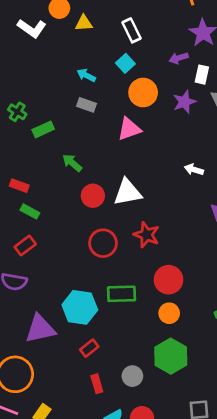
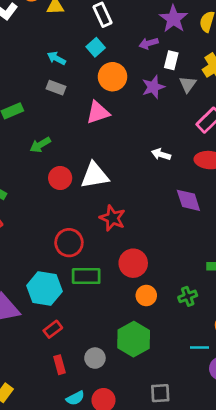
green arrow: (72, 163) -> (40, 145), turned -72
red circle: (103, 243) -> (69, 243), moved
orange circle: (169, 313) -> (146, 295), moved

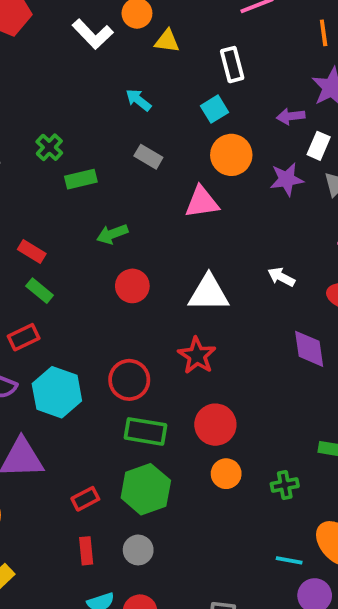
cyan arrow: (56, 58) -> (138, 100), moved
white triangle: (95, 175) -> (209, 293), moved
cyan hexagon: (44, 288) -> (57, 392), moved
green hexagon: (134, 339) -> (146, 489), moved

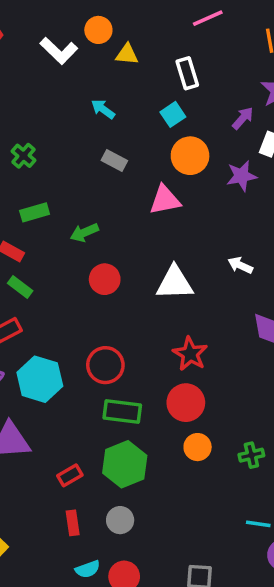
purple arrow: (291, 116) -> (243, 118), turned 140
green rectangle: (81, 179) -> (35, 212), moved
red star: (197, 356) -> (190, 354), moved

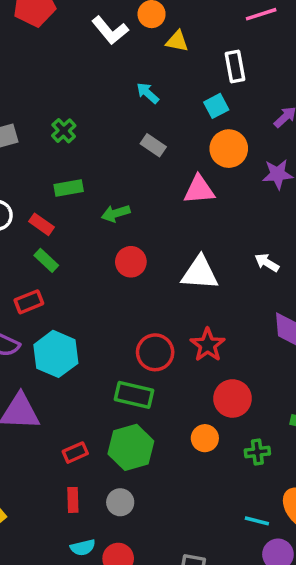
red circle: (105, 365) -> (155, 352), moved
red circle: (186, 403) -> (232, 398), moved

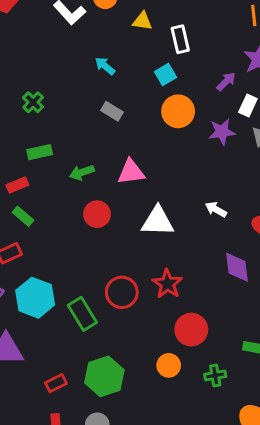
yellow triangle: (177, 41) -> (142, 21), moved
pink triangle: (199, 190) -> (131, 172), moved
red rectangle: (41, 224) -> (17, 185), turned -55
green rectangle: (134, 395) -> (82, 314), moved, turned 48

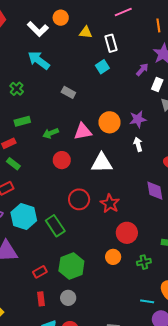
cyan arrow: (105, 66) -> (39, 60), moved, size x1.6
orange circle: (178, 111) -> (110, 122), moved
purple star: (222, 132) -> (138, 119), moved
white arrow: (216, 209) -> (138, 144), moved, turned 48
red circle: (122, 292) -> (79, 199), moved

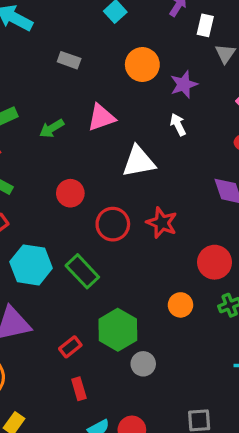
orange circle: (110, 122) -> (142, 65), moved
white arrow: (138, 144) -> (178, 125), moved
red circle: (62, 160) -> (70, 193), moved
red circle: (127, 233) -> (215, 262), moved
gray circle: (68, 298) -> (143, 364), moved

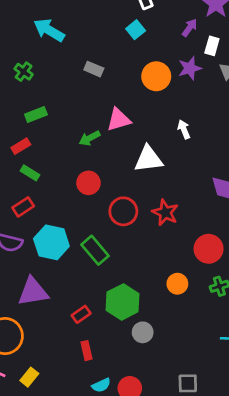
purple star: (184, 84) -> (190, 68), moved
green arrow: (52, 128) -> (90, 138), moved

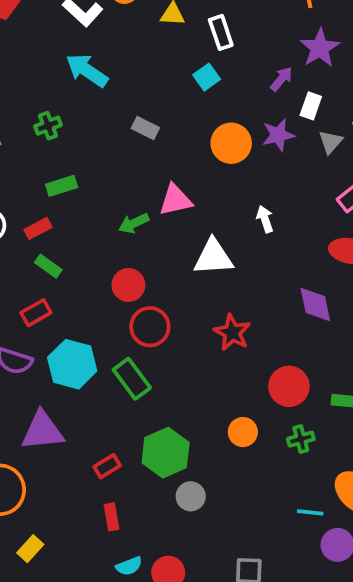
green cross: (24, 72) -> (48, 126), turned 30
red circle: (123, 211) -> (150, 327), moved

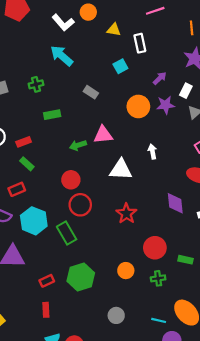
cyan square: (207, 77) -> (120, 66), moved
purple arrow: (281, 79) -> (160, 78), moved
green rectangle: (62, 186) -> (52, 115), moved
gray circle: (191, 496) -> (116, 315), moved

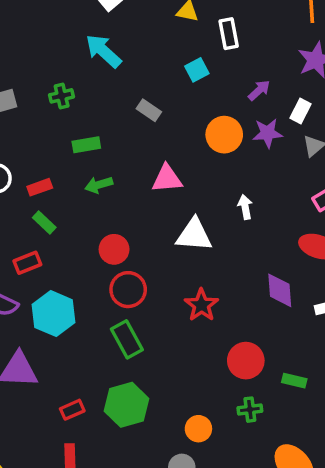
green arrow: (78, 145) -> (99, 185), moved
green rectangle: (67, 233) -> (127, 339), moved
orange circle: (126, 271) -> (198, 429), moved

